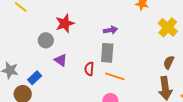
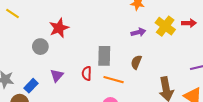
purple arrow: (111, 30) -> (138, 32), moved
purple triangle: (61, 60) -> (57, 75), moved, turned 40
brown semicircle: (169, 62) -> (136, 62), moved

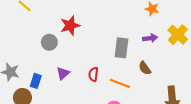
gray rectangle: (104, 56) -> (122, 48), moved
brown semicircle: (136, 62) -> (145, 68), turned -64
blue rectangle: (31, 86) -> (36, 81), turned -32

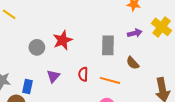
red star: (70, 25) -> (63, 40), moved

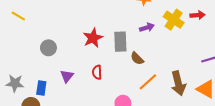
red star: (63, 40) -> (93, 38), moved
brown semicircle: (133, 63) -> (137, 58), moved
orange line: (110, 80) -> (148, 82), moved, turned -54

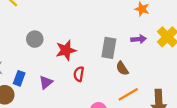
red star: (93, 38) -> (66, 50), moved
purple triangle: (67, 76) -> (46, 82), moved

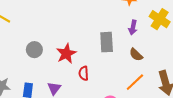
purple arrow: (139, 39) -> (133, 27), turned 120
brown semicircle: (122, 68) -> (136, 55), moved

